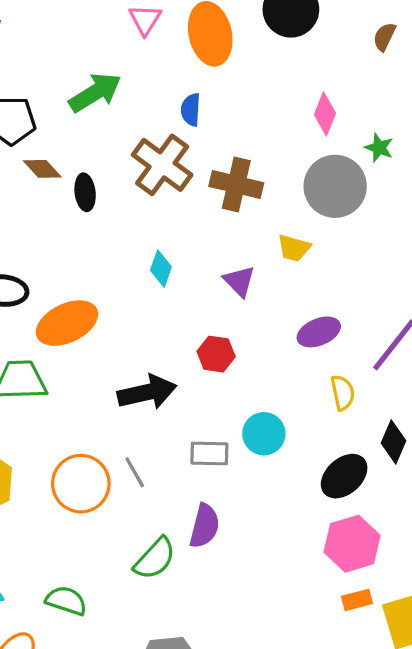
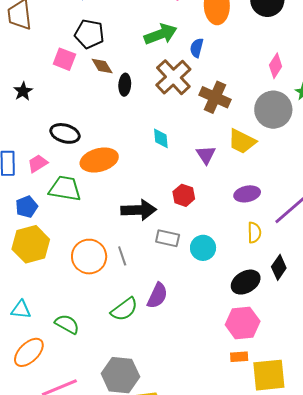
green arrow: (95, 92) -> (161, 34), moved
yellow trapezoid: (294, 248) -> (242, 141), size x1.4
cyan diamond: (161, 269) -> (161, 138), turned -35
gray rectangle: (209, 453) -> (168, 238), moved

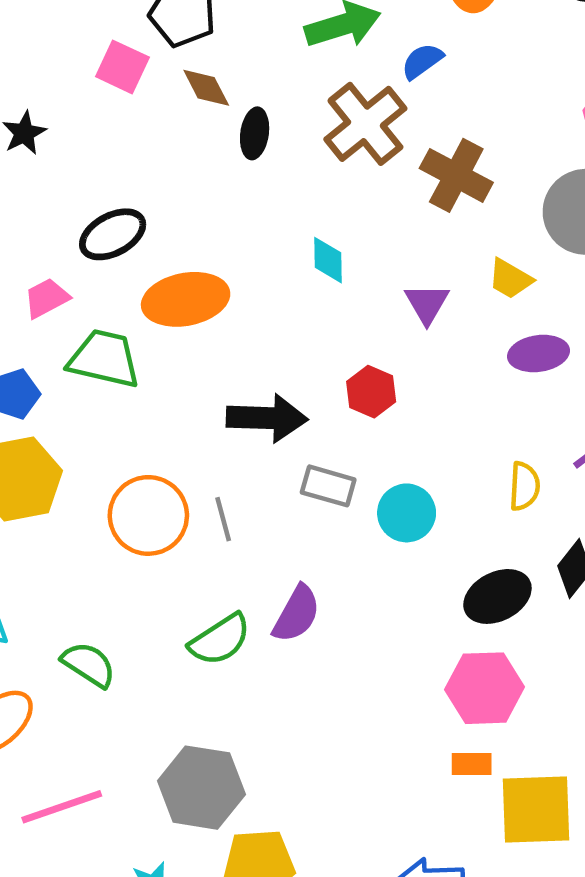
blue semicircle: (197, 48) -> (422, 61), turned 36
black ellipse: (65, 133) -> (113, 234), turned -48
yellow trapezoid: (242, 141) -> (510, 279), size x0.7
purple ellipse: (247, 194) -> (538, 354), moved

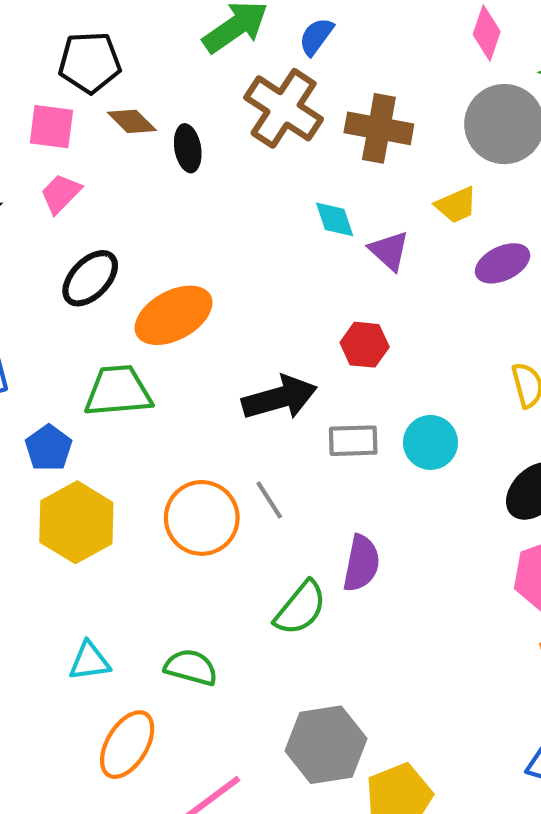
cyan diamond: (328, 260) -> (335, 219), moved
yellow trapezoid: (510, 279) -> (456, 205), turned -36
pink trapezoid: (47, 298) -> (61, 193), moved

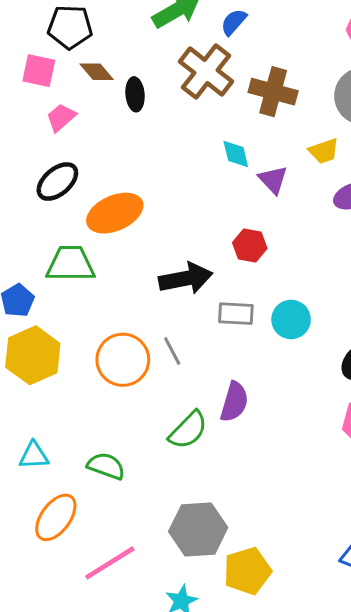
pink trapezoid: (61, 193) -> (61, 117), moved

